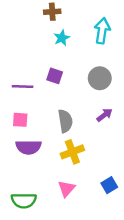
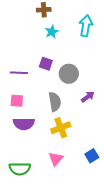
gray circle: (100, 78) -> (69, 74), moved

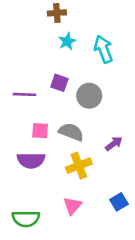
cyan arrow: (86, 26) -> (103, 49), moved, turned -30
purple arrow: (88, 97) -> (114, 144), moved
pink square: (17, 101) -> (40, 131), moved
gray semicircle: (55, 102) -> (71, 132), turned -60

